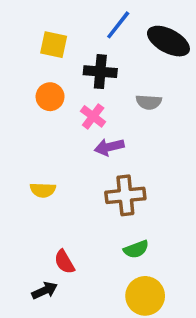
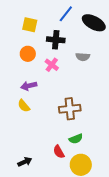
purple arrow: (109, 147) -> (29, 86), moved
yellow semicircle: (43, 190) -> (24, 106), turned 48
red semicircle: (64, 262) -> (59, 152), moved

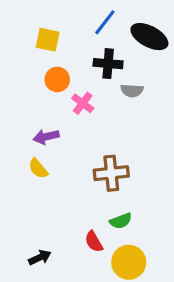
black cross: (56, 40) -> (108, 64), moved
orange circle: (28, 54) -> (57, 79), moved

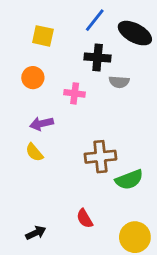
orange circle: (57, 79) -> (33, 78), moved
pink cross: (83, 103) -> (75, 93), turned -30
green semicircle: (121, 221) -> (129, 180), moved, size x1.4
yellow circle: (129, 262) -> (135, 237), moved

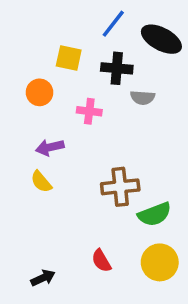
yellow square: (43, 36) -> (69, 58), moved
yellow circle: (135, 237) -> (160, 262), moved

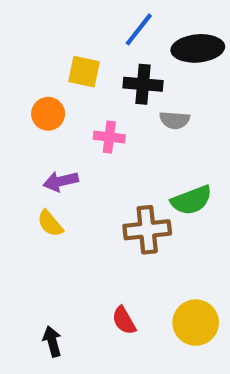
black ellipse: (161, 39) -> (198, 48), turned -33
green semicircle: (155, 214) -> (191, 200), moved
black arrow: (43, 278) -> (52, 342), turned -80

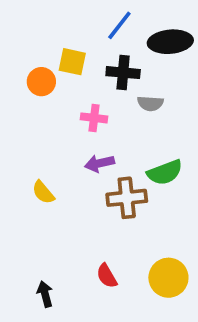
orange circle: (48, 114) -> (41, 82), moved
purple arrow: (61, 181) -> (99, 163), moved

